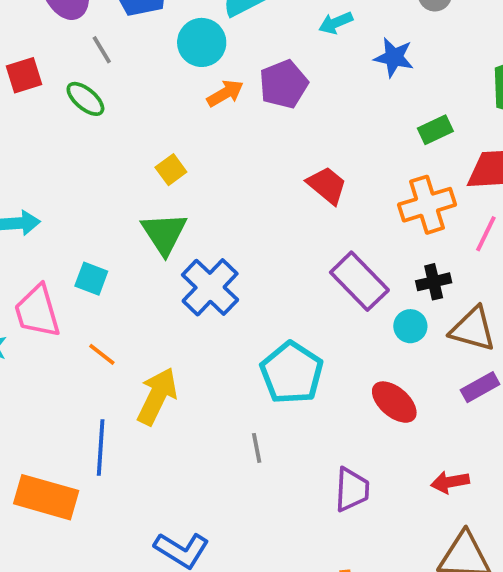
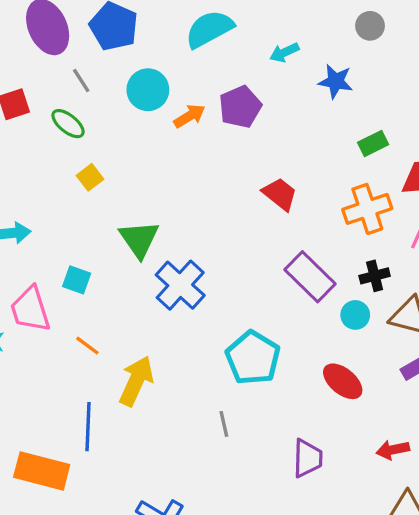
cyan circle: (202, 42) -> (148, 90), moved
yellow square: (171, 170) -> (90, 177), moved

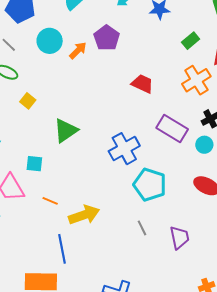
green triangle: (139, 239) -> (66, 131), turned 44
blue cross: (180, 285) -> (124, 149), moved, turned 32
yellow arrow: (136, 381) -> (84, 215), turned 60
purple trapezoid: (308, 458) -> (179, 237), moved

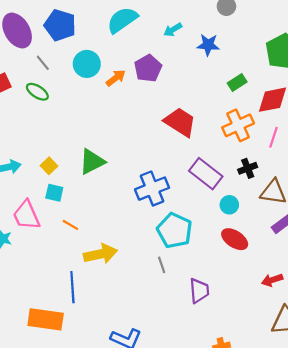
red trapezoid: (142, 84) -> (180, 122), size x1.4
yellow square: (28, 101) -> (49, 166), moved
cyan circle: (204, 145) -> (229, 205), moved
orange line: (50, 201) -> (70, 225), moved
gray line: (142, 228) -> (162, 265), moved

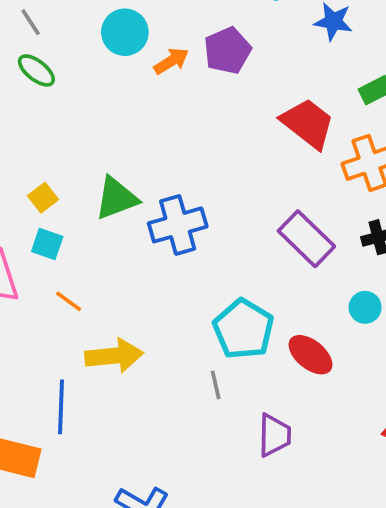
gray line: (43, 63) -> (31, 22), moved
red trapezoid: (180, 122) -> (308, 123), moved
blue cross: (152, 189) -> (178, 225), moved
cyan circle: (229, 205) -> (365, 307), moved
red ellipse: (235, 239) -> (310, 355), moved

